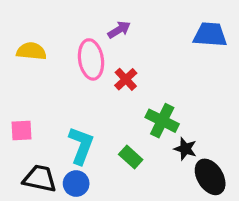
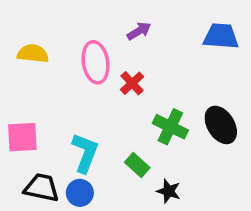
purple arrow: (119, 30) -> (139, 31), moved
pink square: (22, 131) -> (22, 137), size x1.4
black star: (185, 149) -> (169, 191), moved
black ellipse: (210, 177) -> (221, 125), moved

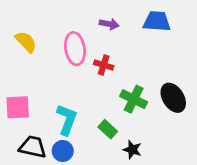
purple arrow: (139, 31) -> (109, 24), turned 42
blue trapezoid: (221, 36) -> (157, 21), moved
yellow semicircle: (33, 54) -> (26, 42), turned 40
red cross: (132, 83) -> (104, 65), turned -30

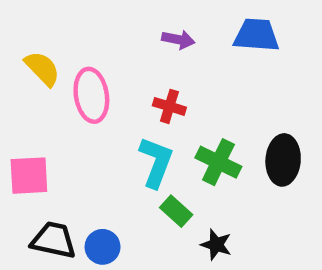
pink ellipse: (75, 49) -> (91, 95), moved
black ellipse: (173, 98) -> (283, 160), turned 36
cyan L-shape: (67, 120) -> (156, 162), moved

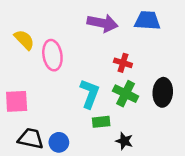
purple arrow: (178, 40) -> (102, 23), size x1.6
red cross: (169, 106) -> (123, 63), moved
green rectangle: (176, 211) -> (101, 122), turned -48

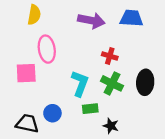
yellow semicircle: (24, 40) -> (34, 15), moved, turned 54
pink square: (17, 101) -> (26, 73), moved
blue circle: (59, 142) -> (52, 113), moved

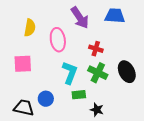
yellow semicircle: (34, 15) -> (30, 28), moved
purple arrow: (91, 20) -> (80, 18), turned 45
pink ellipse: (47, 49) -> (58, 40), moved
black ellipse: (145, 82) -> (127, 72), turned -30

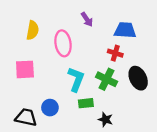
blue trapezoid: (115, 16) -> (125, 30), moved
purple arrow: (80, 18) -> (87, 19), size x0.6
red cross: (96, 49) -> (115, 53), moved

